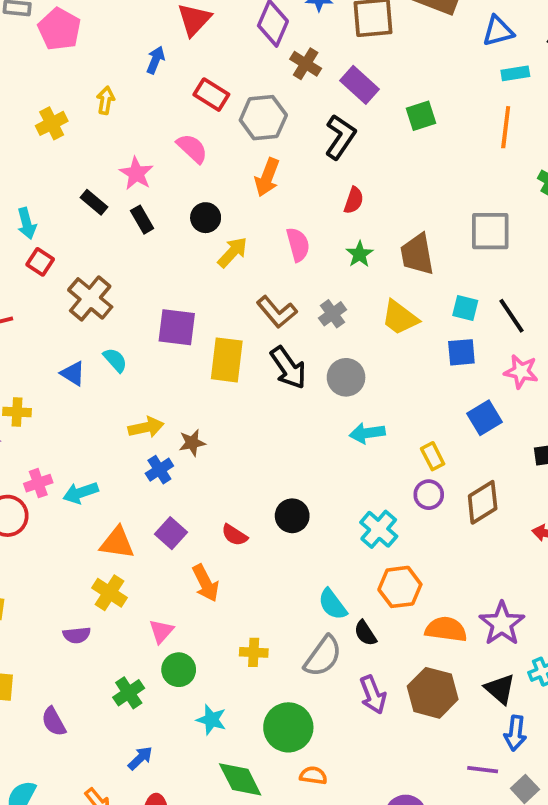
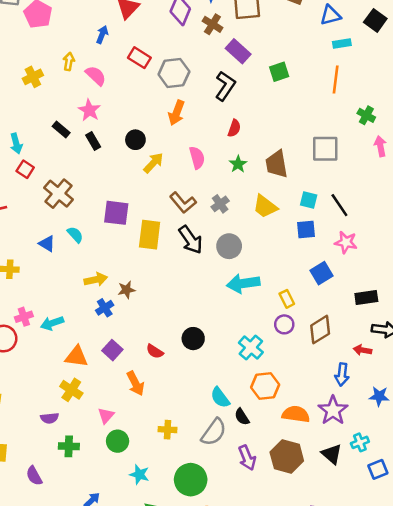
brown cross: (306, 64) -> (212, 24), moved
pink semicircle: (192, 148) -> (96, 76), moved
cyan arrow: (367, 433) -> (243, 283), size x1.4
green cross: (129, 693) -> (69, 446), moved, turned 36
blue arrow: (515, 733) -> (342, 374), moved

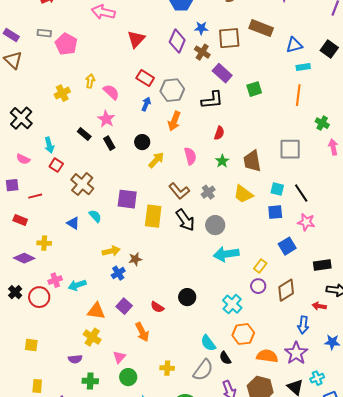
blue arrow: (102, 35) -> (146, 104), moved
black L-shape: (225, 86) -> (212, 100), turned 50
yellow rectangle: (287, 299) -> (260, 266), turned 64

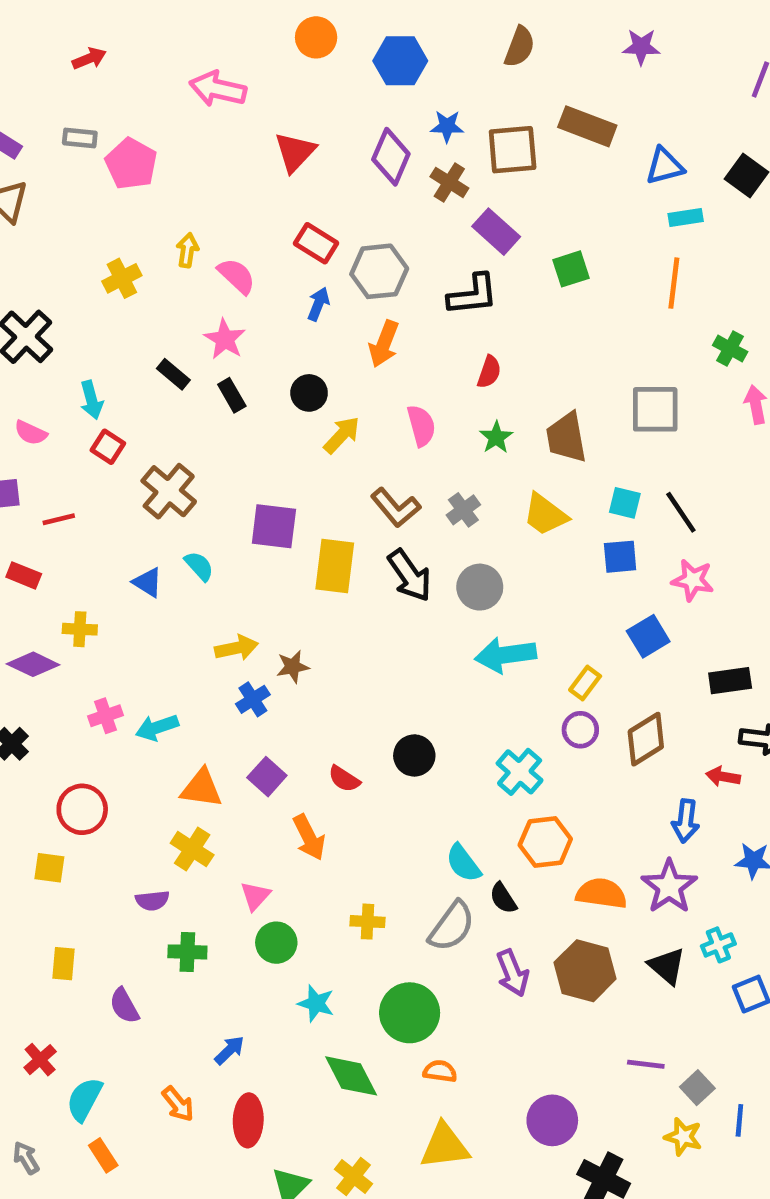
red circle: (39, 297) -> (82, 809), moved

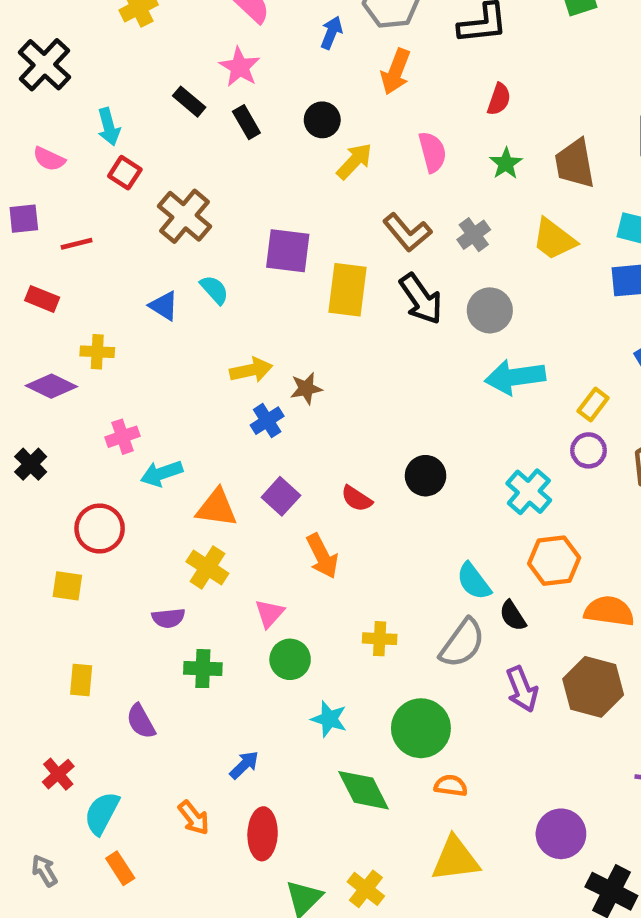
cyan arrow: (157, 727) -> (162, 473), moved

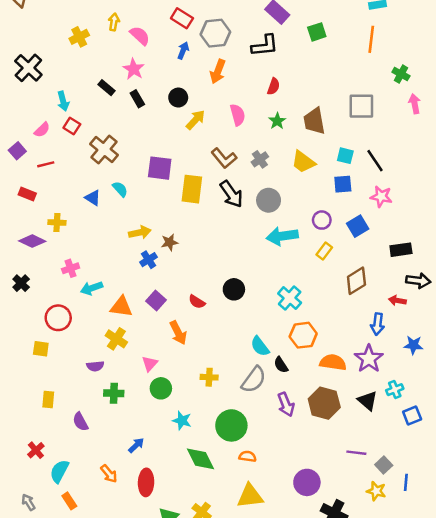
pink semicircle: (49, 159) -> (42, 130), moved, turned -70
purple square: (24, 219) -> (17, 151), turned -35
purple circle: (589, 450) -> (322, 220), moved

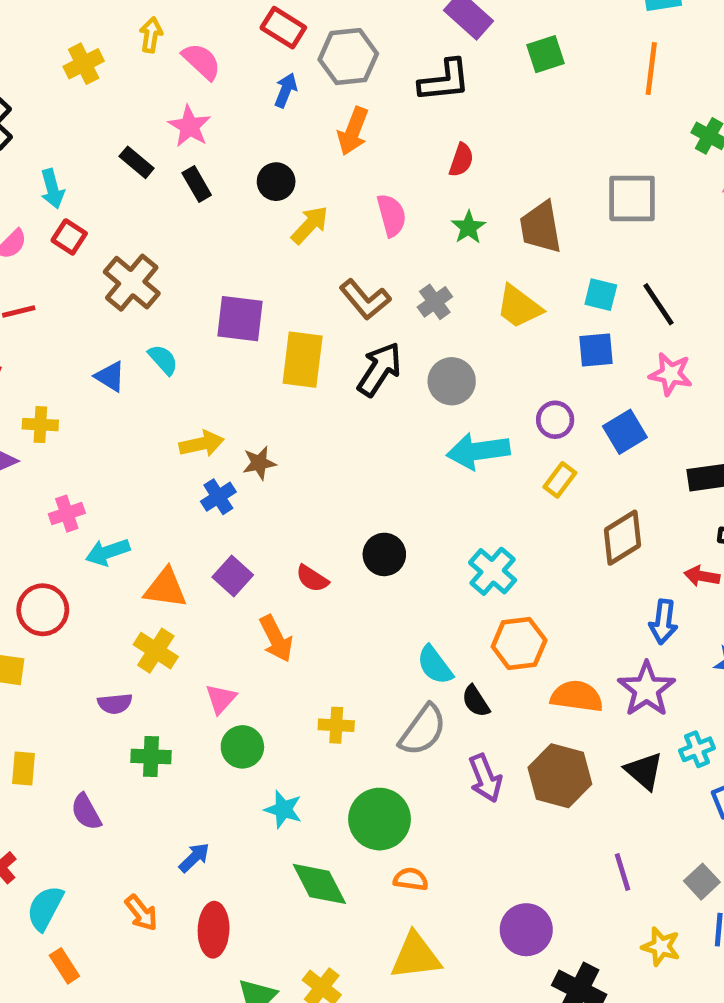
black arrow: (231, 194) -> (380, 369), turned -112
purple line: (356, 453) -> (622, 872), turned 66
gray square: (384, 465) -> (702, 882), moved

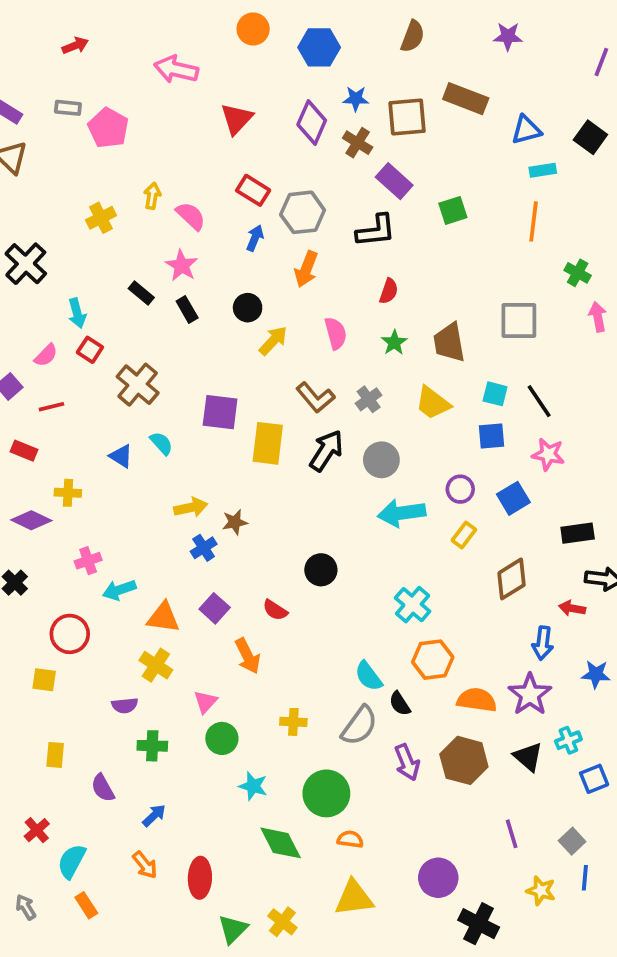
black circle: (384, 554) -> (321, 570), moved
blue arrow: (194, 858) -> (154, 815), moved

